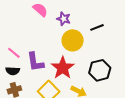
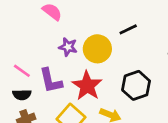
purple star: (64, 19) -> (68, 47), moved

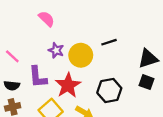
pink line: (22, 71) -> (12, 56), moved

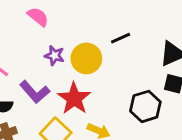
purple L-shape: (38, 77) -> (35, 92), turned -30
black hexagon: (109, 90) -> (145, 106), moved

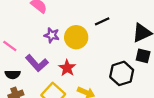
red star: (74, 98) -> (67, 68), size x0.7

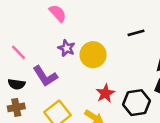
black line: (102, 21) -> (136, 33), moved
red star: (67, 68) -> (105, 93), moved

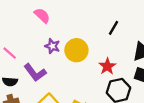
black line: (136, 33) -> (113, 28), turned -40
red star: (105, 93) -> (107, 66), moved

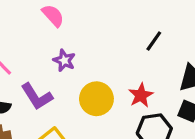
yellow circle: (76, 50) -> (96, 99), moved

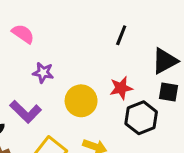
red star: (141, 95) -> (121, 88), turned 30

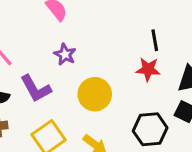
black line: (121, 35) -> (155, 40), turned -48
red star: (121, 88) -> (148, 69), moved

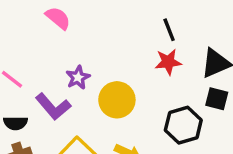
purple star: (65, 54) -> (78, 77), moved, turned 30

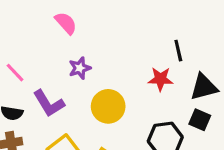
black line: (169, 30) -> (178, 51), moved
purple star: (78, 77) -> (80, 68), moved

